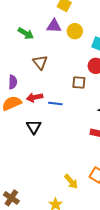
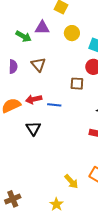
purple triangle: (54, 26) -> (42, 28), moved
purple semicircle: (13, 82) -> (13, 67), moved
brown cross: (11, 198) -> (13, 199), turned 35

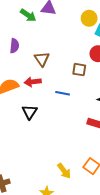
yellow circle: (72, 33) -> (89, 18), moved
brown triangle: (38, 65) -> (42, 59), moved
blue line: (54, 105) -> (63, 93), moved

